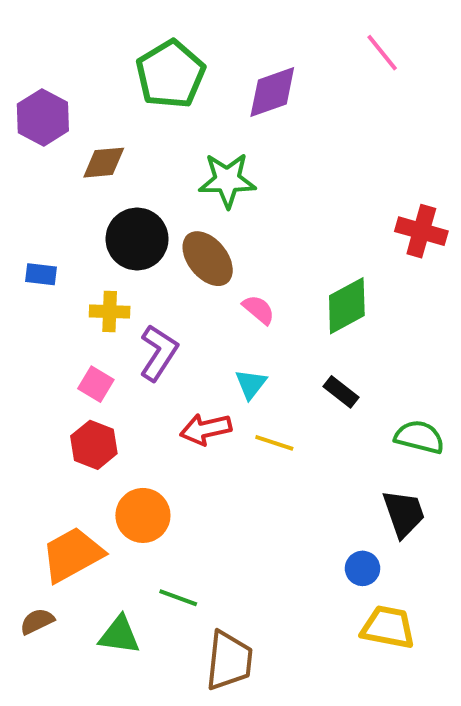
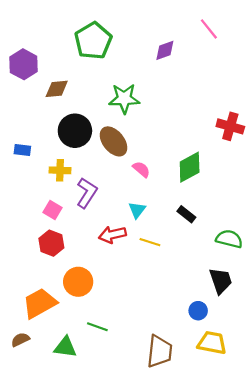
purple diamond: (272, 92) -> (165, 50), moved, size x0.7
brown trapezoid: (229, 661) -> (160, 351), moved

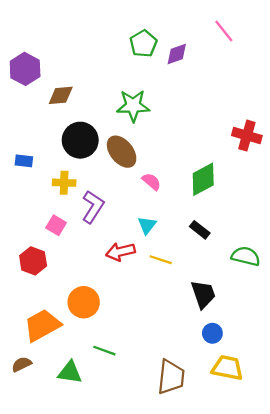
green pentagon: (93, 41) -> (143, 44), moved, size x0.7
red hexagon: (51, 243) -> (33, 261), moved
black trapezoid: (221, 281) -> (203, 294), moved

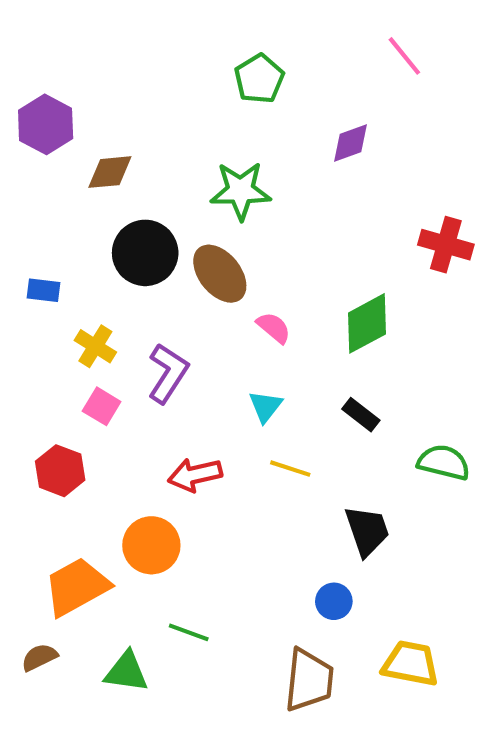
purple diamond: (177, 54) -> (350, 143), moved
yellow cross: (64, 183) -> (95, 346), moved, turned 30
red arrow: (120, 252) -> (195, 475), moved
blue circle: (212, 333) -> (334, 601), moved

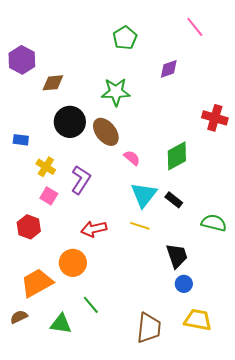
cyan triangle: (265, 406) -> (144, 195), moved, size x1.6
blue circle: (334, 601) -> (184, 284), moved
green line: (189, 632) -> (91, 305), turned 30

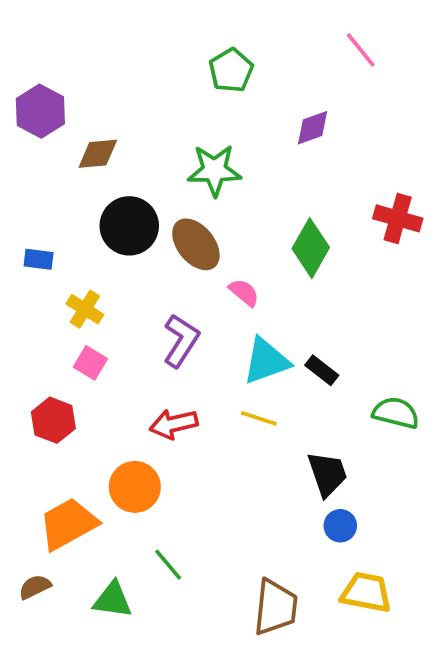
green diamond: (177, 156) -> (311, 248), moved, turned -32
purple L-shape: (81, 180) -> (181, 341), moved
cyan triangle: (144, 195) -> (266, 361), turned 32

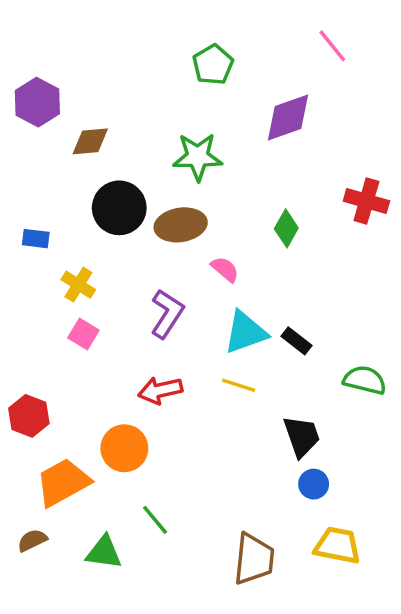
purple diamond: (313, 128) -> (288, 117), size x1.5
brown ellipse: (196, 244) -> (181, 225), turned -60
green diamond: (311, 248) -> (286, 228), size x0.7
red hexagon: (53, 420) -> (29, 416), moved

